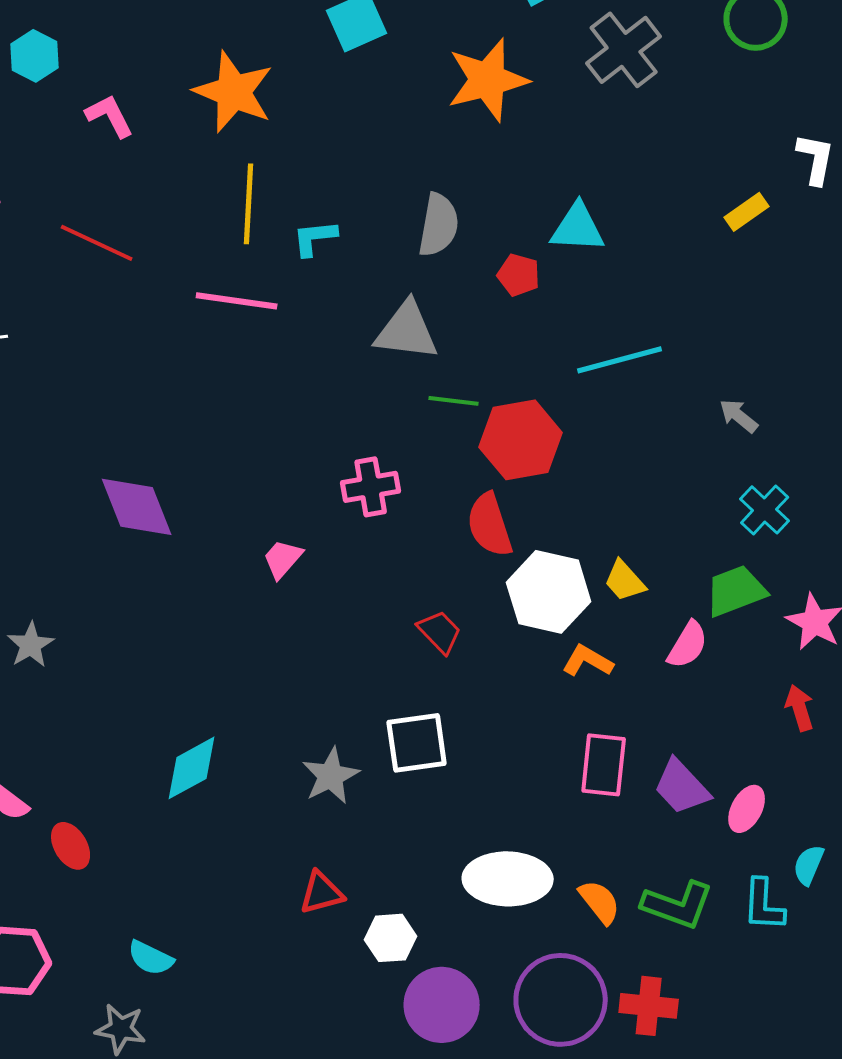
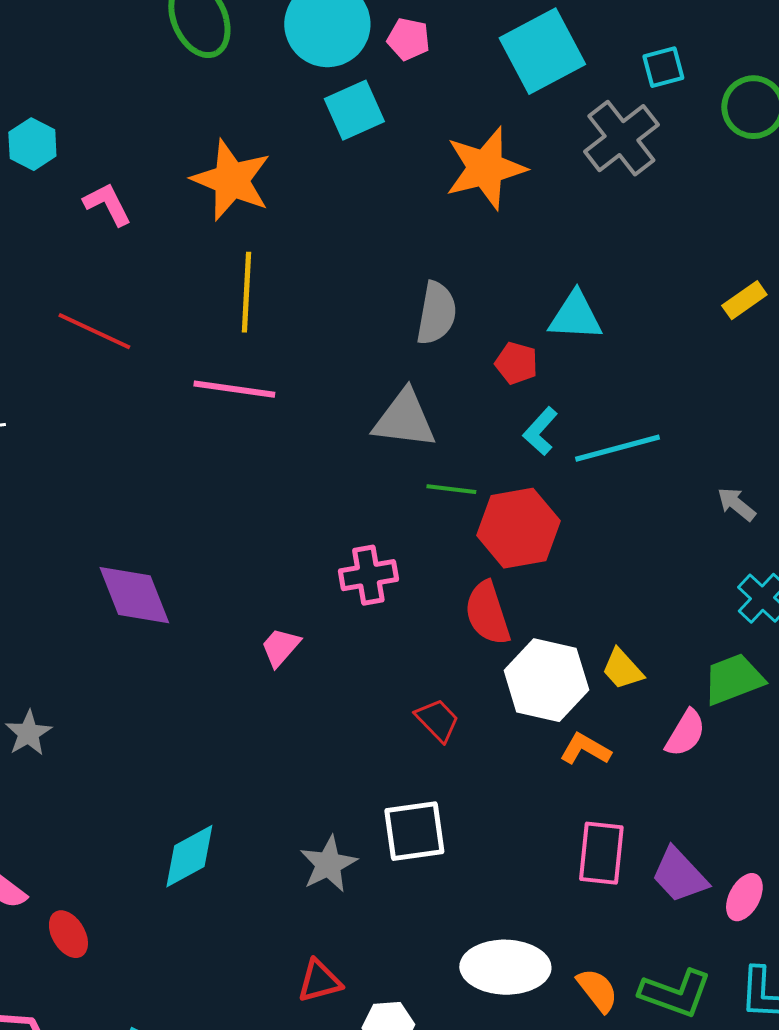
cyan L-shape: (315, 238) -> (540, 431), moved, turned -42

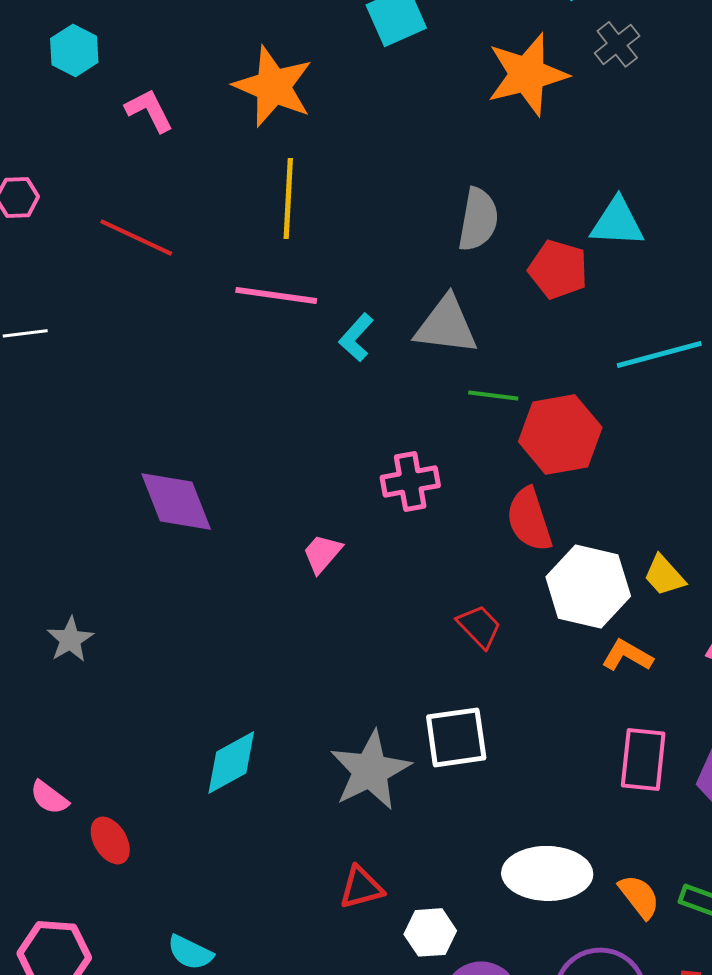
gray cross: (621, 138) -> (617, 44), moved, size x0.6
red pentagon: (516, 363) -> (558, 269), size x1.4
cyan L-shape: (540, 431) -> (356, 337), moved
gray star: (328, 864) -> (370, 770), size x1.4

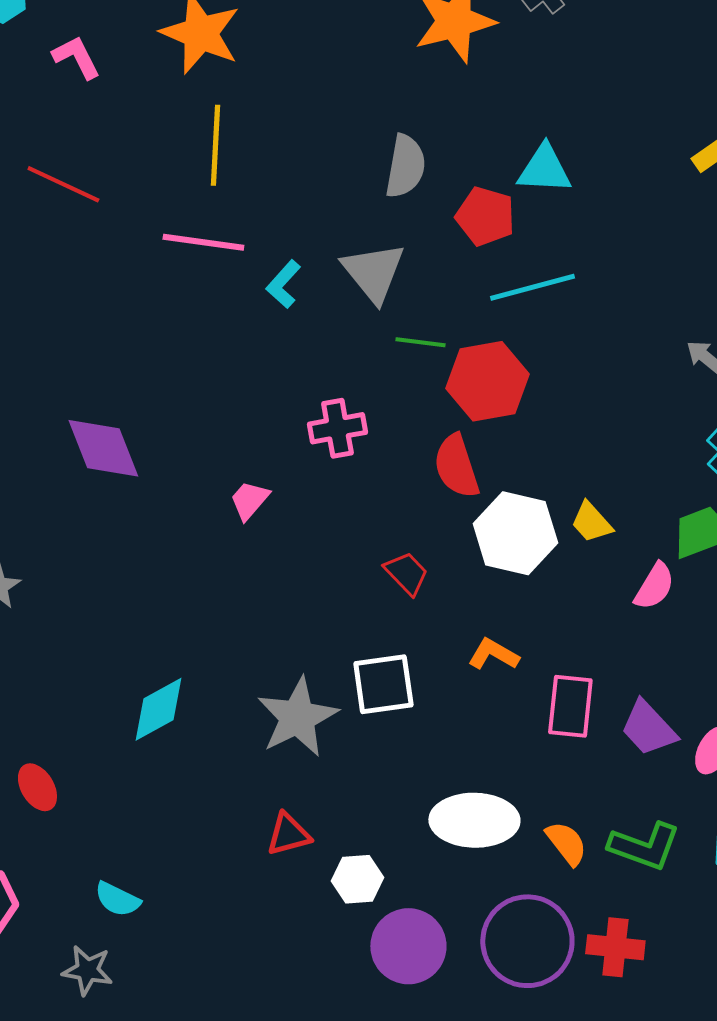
gray triangle: (446, 325) -> (373, 272), turned 44
cyan line: (659, 354) -> (532, 287), moved
orange L-shape: (627, 655) -> (493, 654), moved

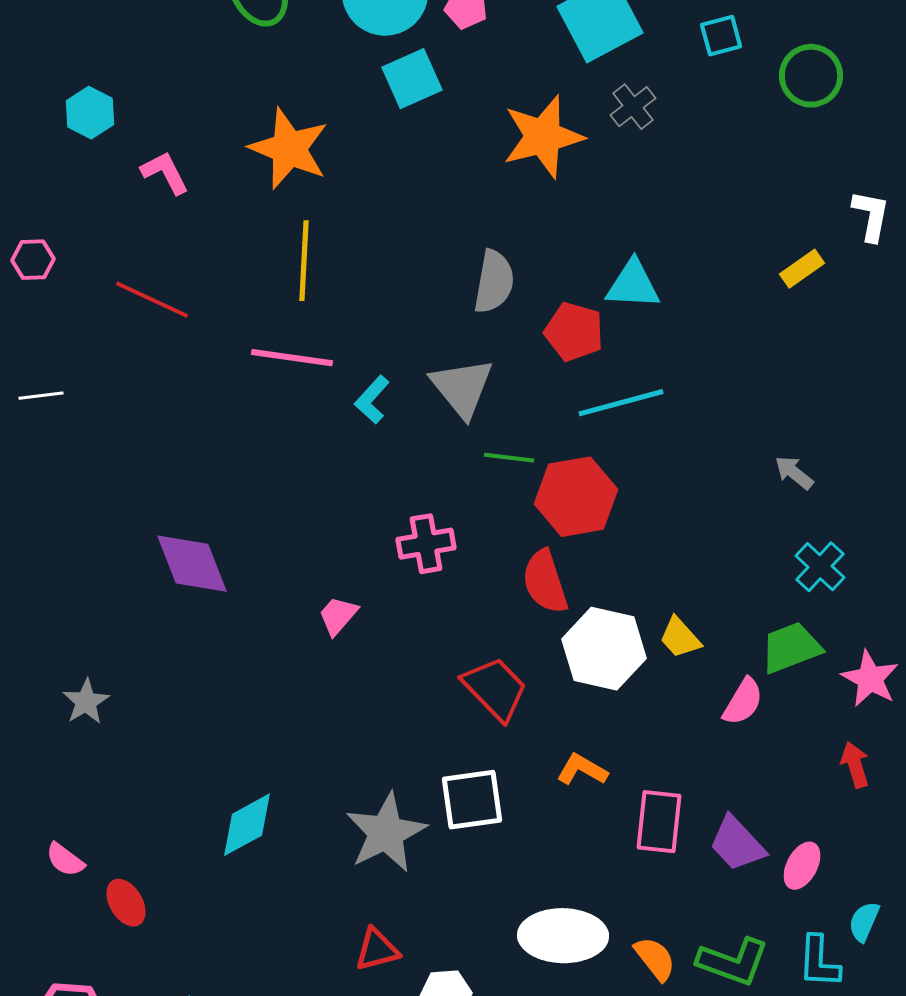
red trapezoid: (406, 573) -> (495, 689), size x1.5

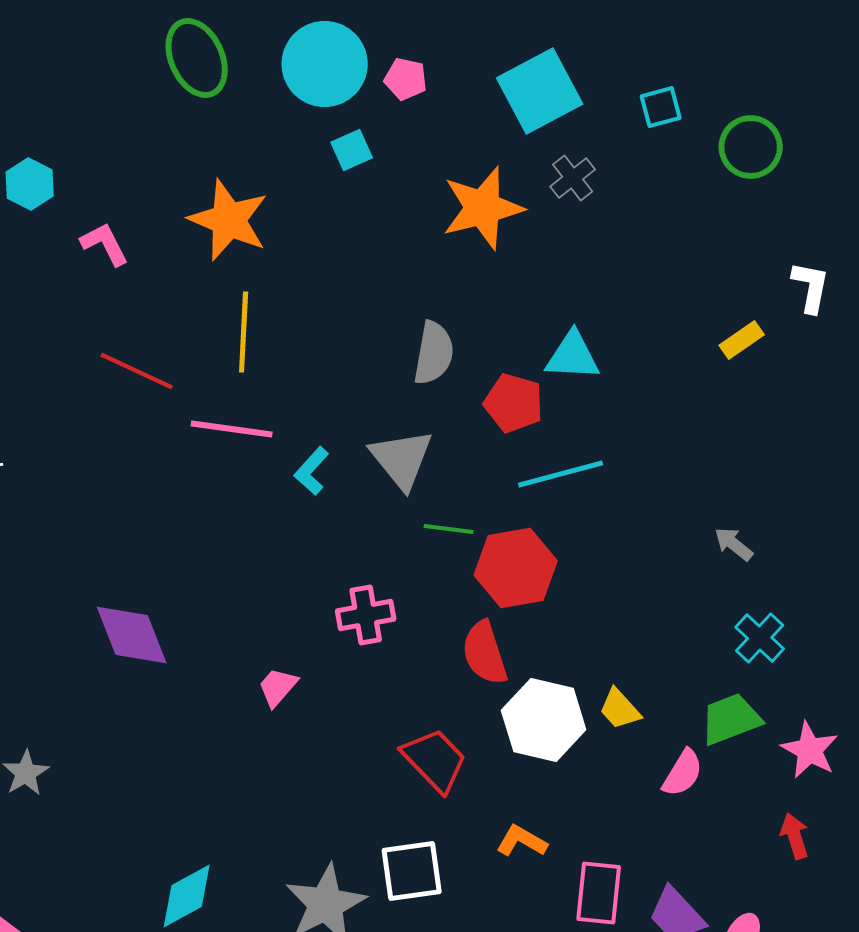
cyan square: (412, 79) -> (352, 150), size x0.7
red line: (152, 300) -> (137, 371), moved

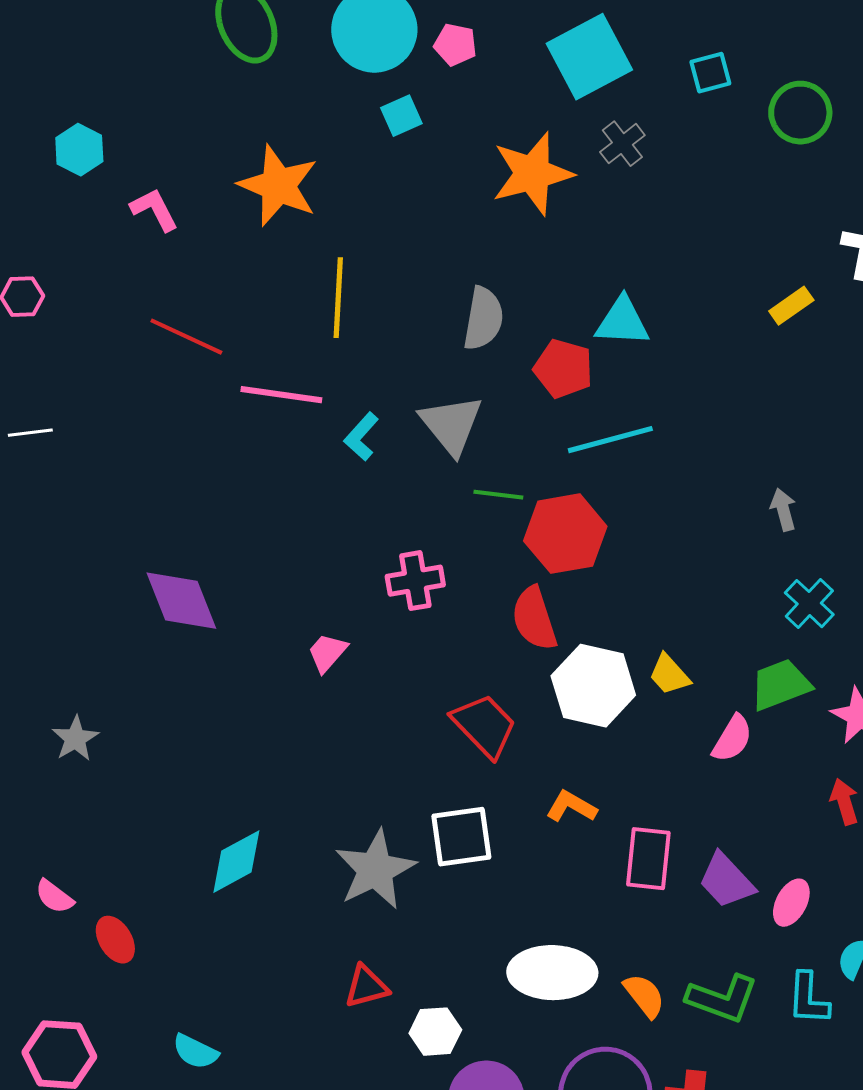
yellow line: (244, 332) -> (338, 298), moved
gray arrow: (734, 544) -> (783, 510), turned 36

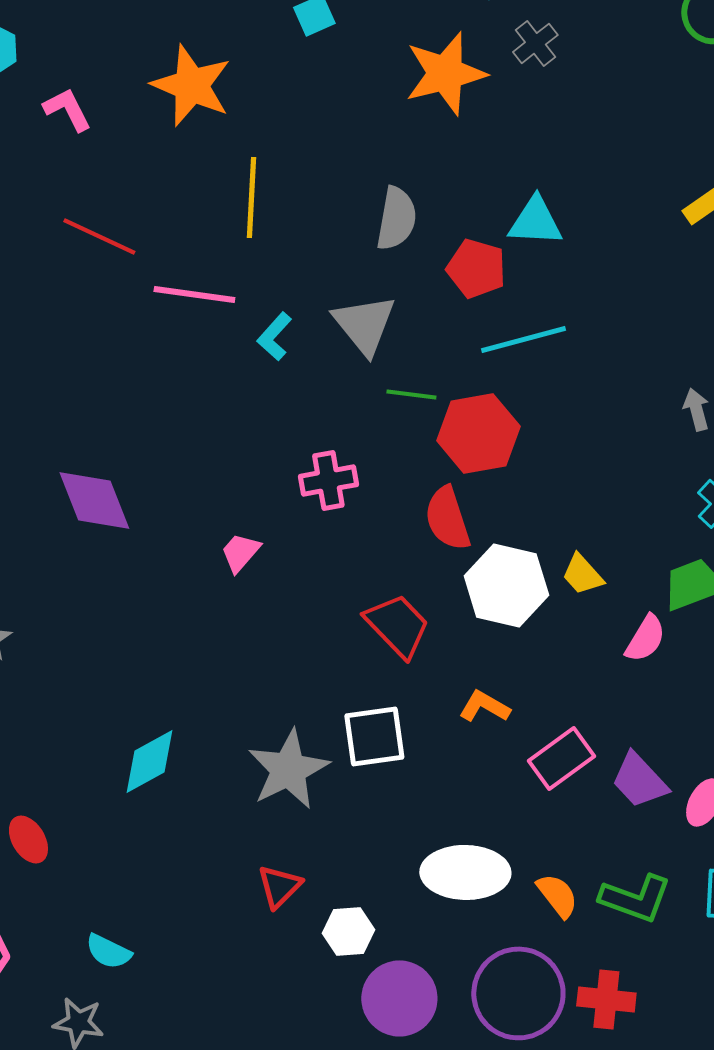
pink rectangle: (648, 859) -> (561, 758), turned 48
red triangle: (366, 987) -> (279, 886), turned -30

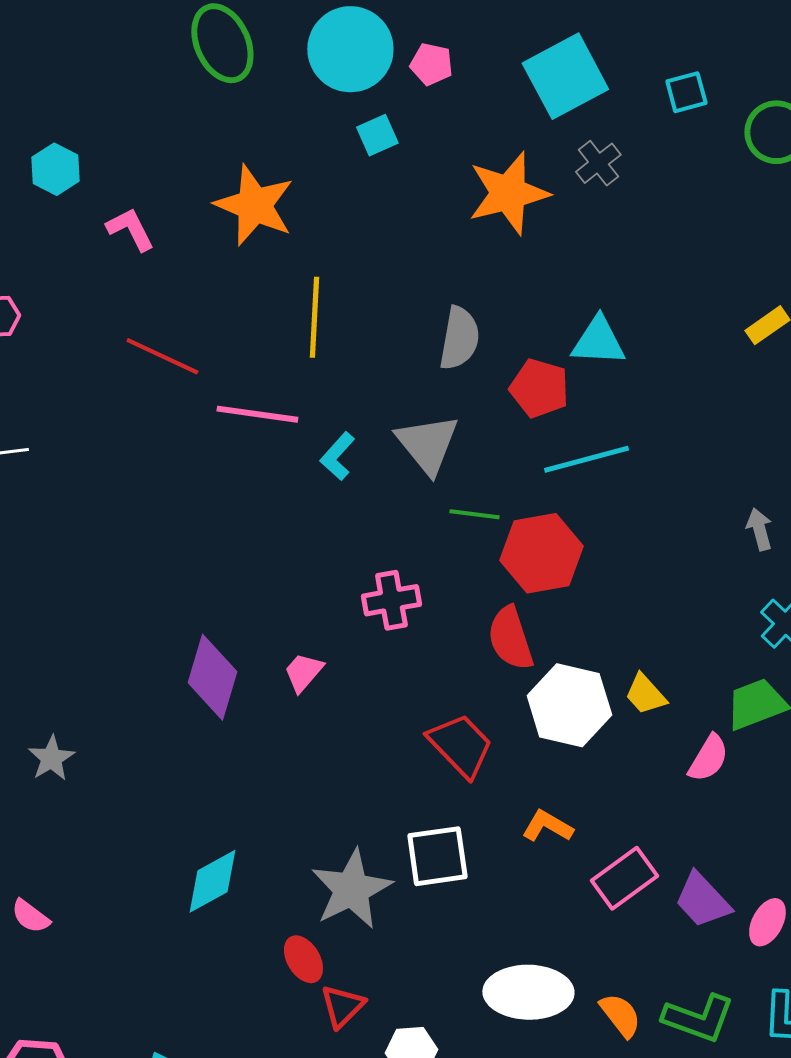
purple diamond: (94, 500) -> (212, 677), moved, turned 38
red ellipse: (28, 839) -> (303, 959), moved

